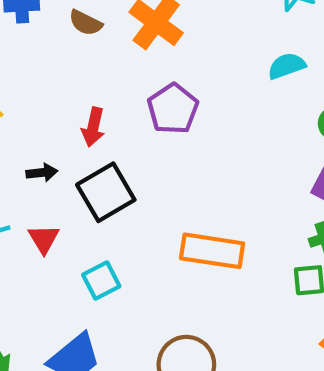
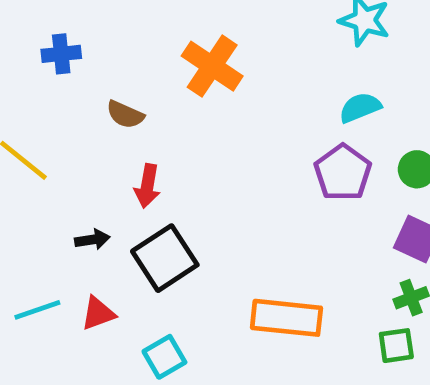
brown semicircle: (85, 23) -> (125, 115), moved
purple pentagon: (173, 109) -> (343, 173), moved
red triangle: (44, 239) -> (98, 313), turned 44

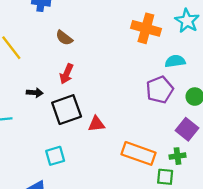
orange cross: (212, 66) -> (146, 28), moved, turned -32
red triangle: (98, 313) -> (96, 124), moved
orange rectangle: (286, 318) -> (139, 153), moved

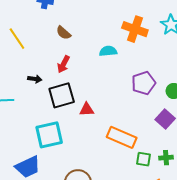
cyan semicircle: (175, 61) -> (108, 51), moved
cyan square: (55, 156) -> (49, 135), size x1.6
green cross: (178, 156) -> (166, 158), moved

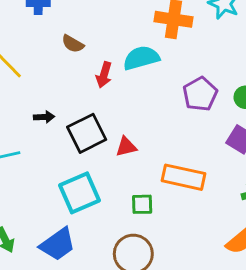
cyan semicircle: (108, 51) -> (141, 58), size x1.4
red arrow: (63, 64) -> (104, 75), moved
green square: (144, 159) -> (142, 204), moved

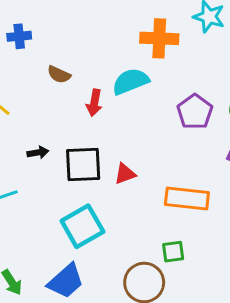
black square: (87, 133) -> (83, 164), turned 30
green square: (142, 204) -> (173, 252), moved

